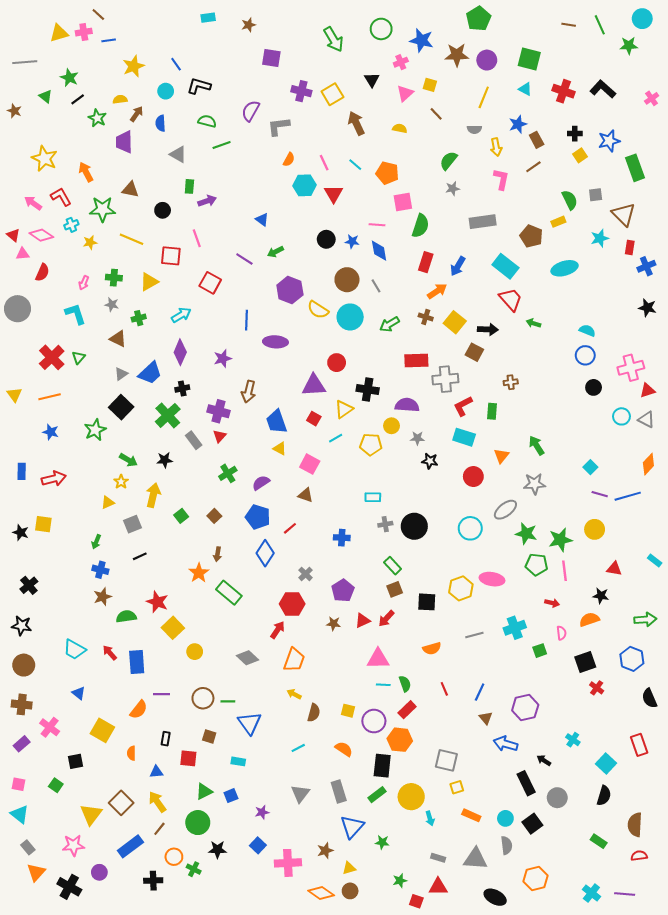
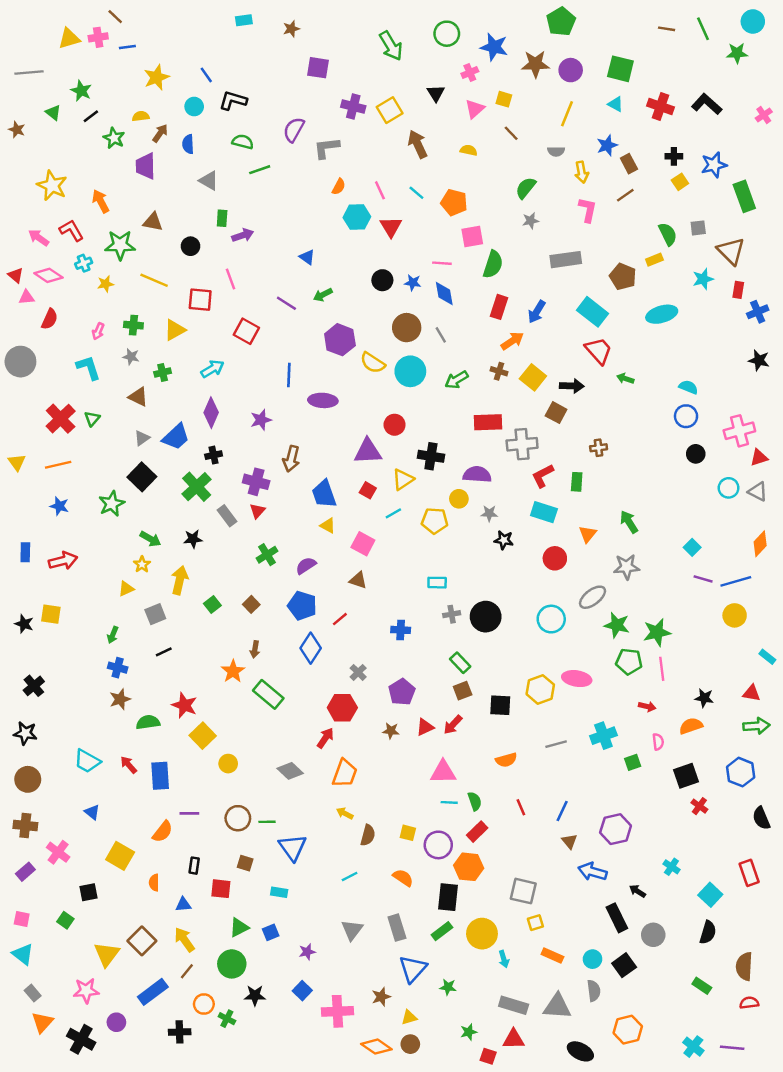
yellow circle: (595, 529) -> (735, 615), moved
red triangle: (614, 569) -> (752, 693), moved
gray rectangle: (438, 858) -> (514, 1005), size x1.6

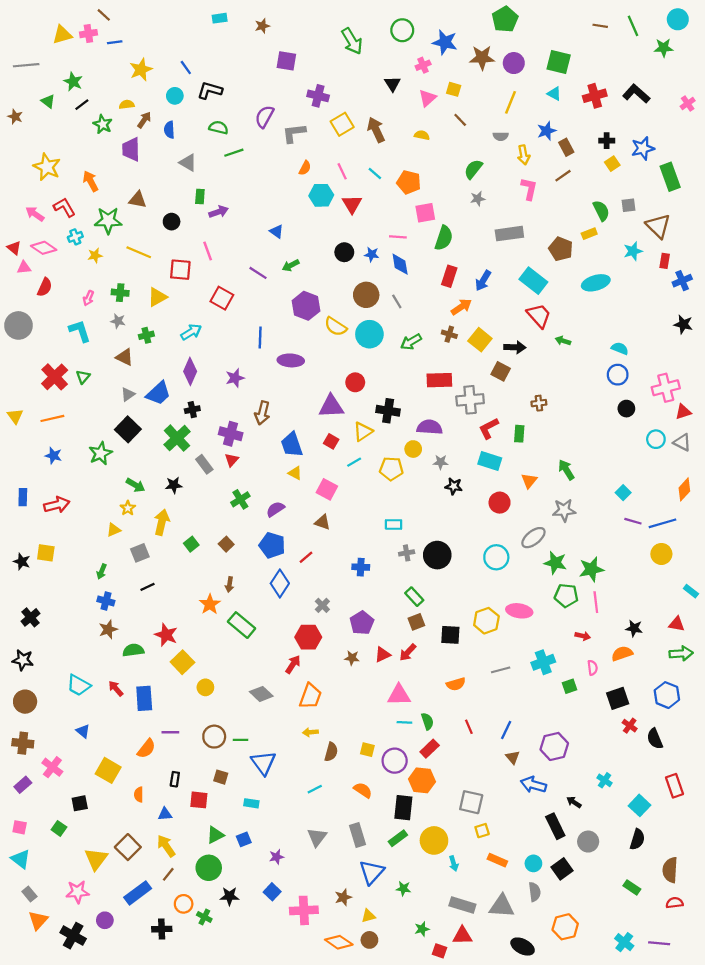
red cross: (661, 107) -> (595, 96), turned -35
yellow square: (390, 110) -> (342, 124), moved
yellow arrow: (345, 813) -> (310, 732), turned -32
black semicircle: (761, 818) -> (655, 739), moved

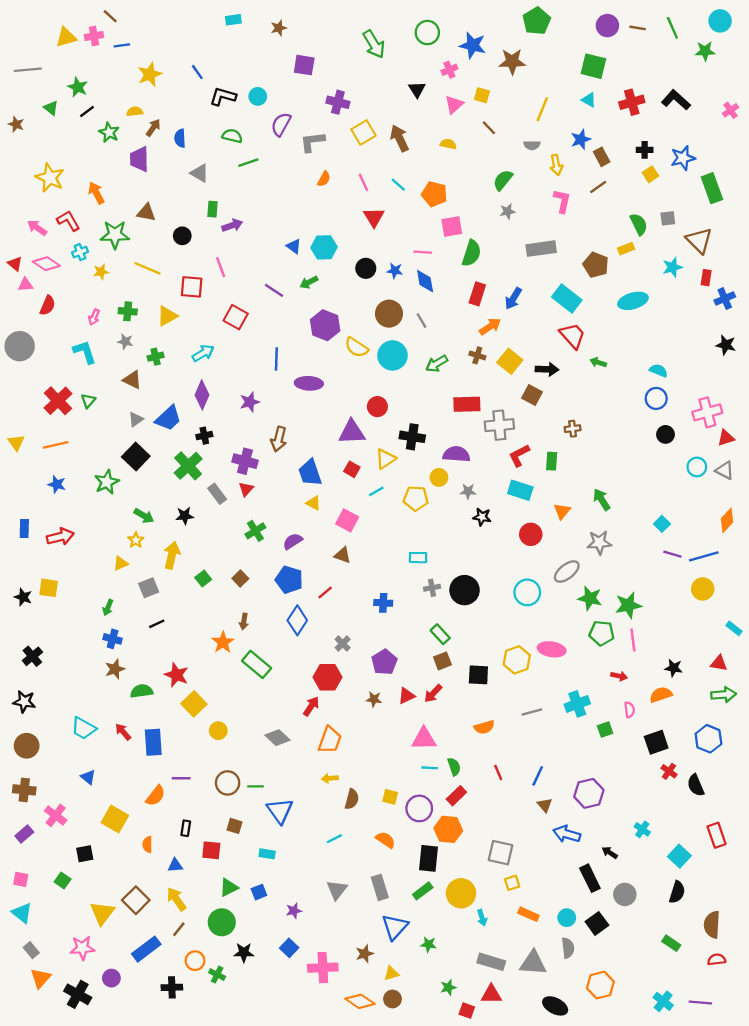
purple circle: (514, 63) -> (607, 26), moved
cyan circle: (175, 96) -> (258, 96), moved
cyan hexagon: (321, 195) -> (324, 247), moved

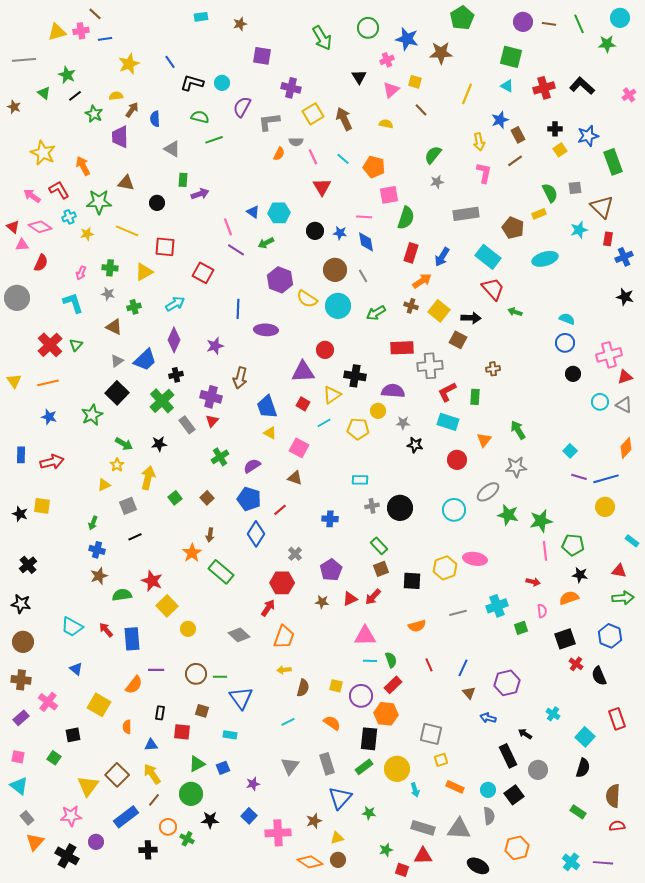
gray semicircle: (532, 145) -> (296, 142), moved
pink line: (221, 267) -> (228, 227), moved
green pentagon: (602, 633) -> (573, 545), moved
blue arrow: (567, 834) -> (488, 718), size x0.7

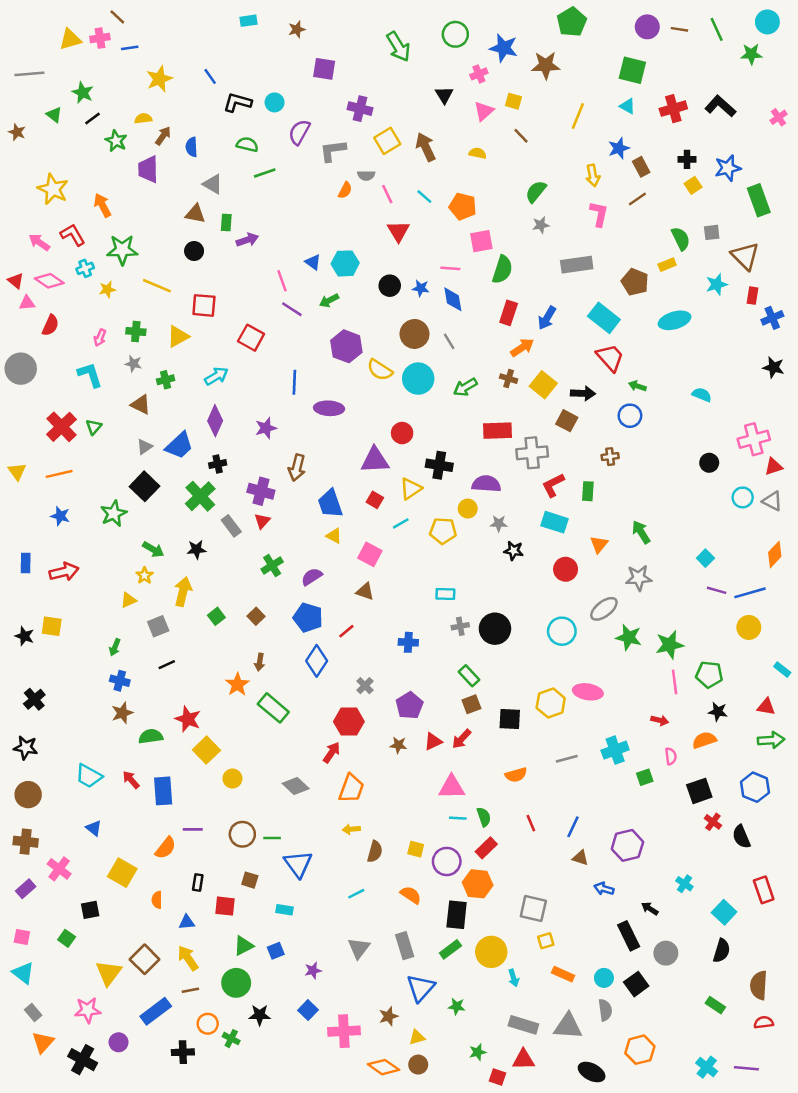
brown triangle: (126, 183) -> (195, 214), moved
blue circle: (565, 343) -> (630, 416), moved
brown triangle: (469, 693) -> (580, 858), turned -32
brown line: (154, 800) -> (190, 990), turned 40

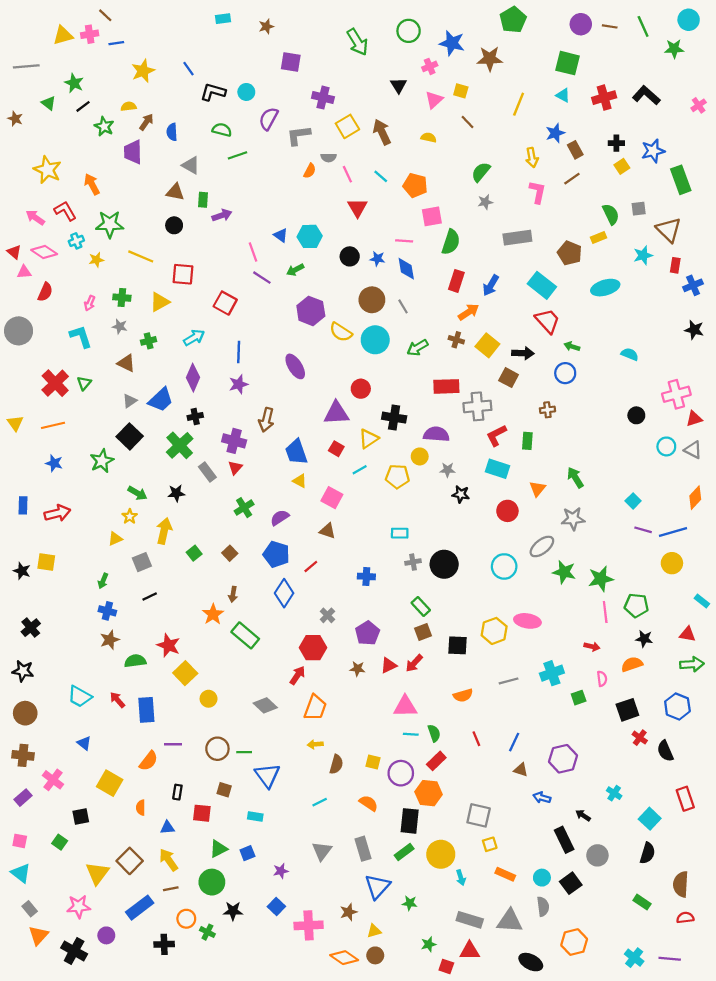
blue line: (294, 382) -> (239, 352), moved
purple ellipse: (329, 408) -> (295, 366), turned 55

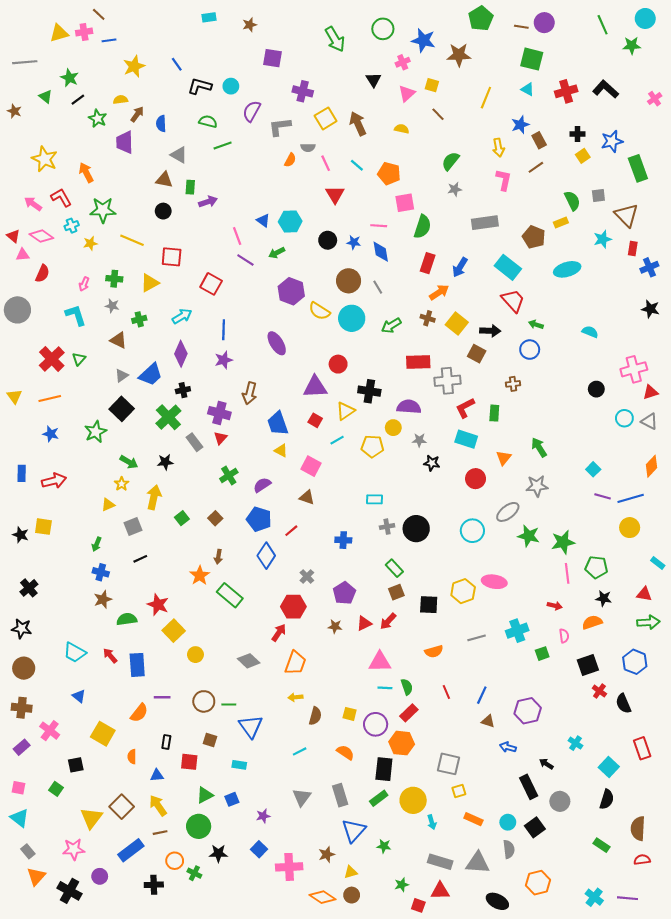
brown line: (610, 26) -> (521, 27), moved

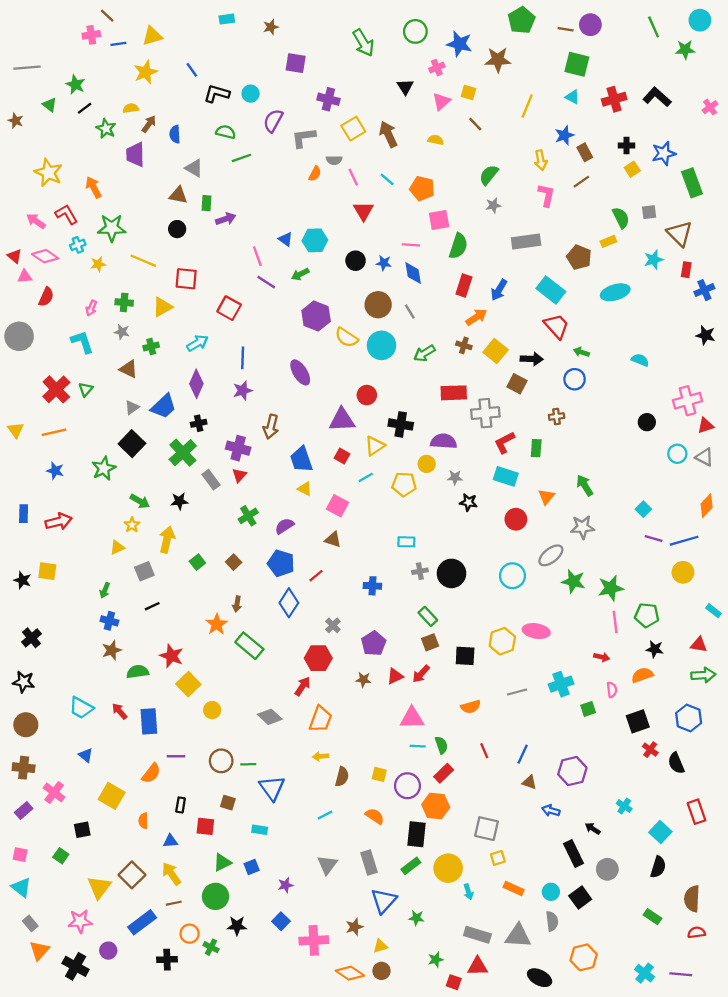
yellow triangle: (59, 33) -> (152, 36), moved

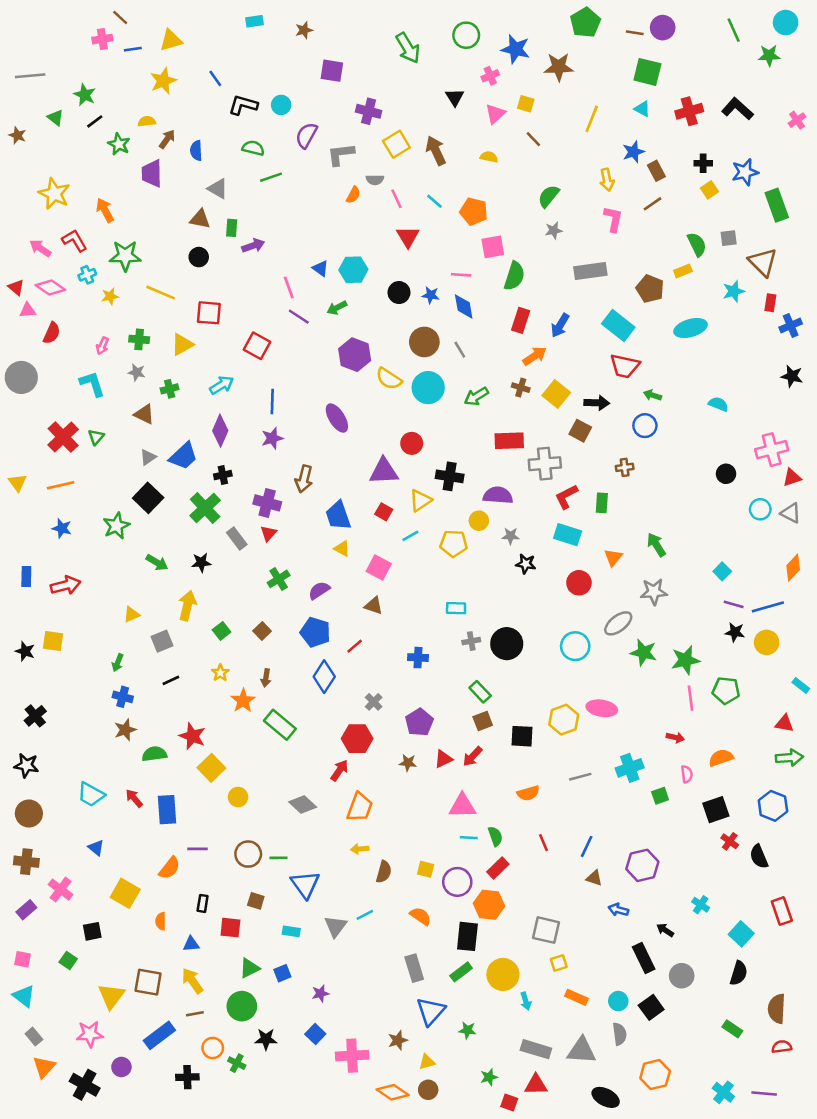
red trapezoid: (557, 326) -> (625, 366), turned 144
yellow star: (132, 525) -> (220, 673), moved
black star: (655, 649) -> (735, 632), moved
gray triangle: (327, 865) -> (336, 926), moved
brown square: (132, 875) -> (148, 982), turned -35

